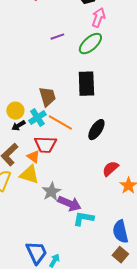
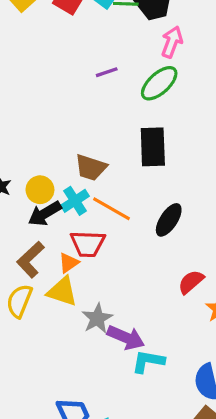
brown trapezoid: (47, 97) -> (91, 167), turned 125
black arrow: (18, 126) -> (45, 214), size x1.5
orange triangle: (33, 157) -> (69, 263), turned 48

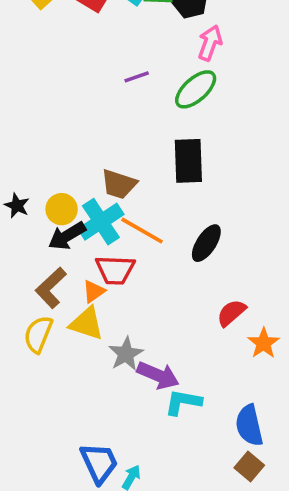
cyan cross: (75, 201) -> (101, 222), size x1.4

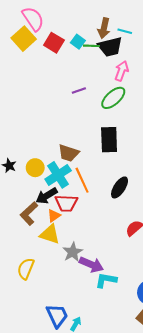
orange line: (142, 231) -> (82, 180), turned 35
black arrow: (67, 236) -> (47, 196), moved
yellow semicircle: (38, 334) -> (26, 269), moved

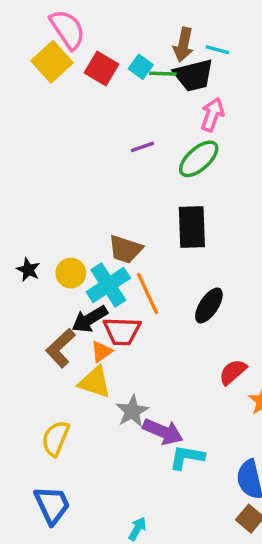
blue trapezoid: (57, 316) -> (52, 505), moved

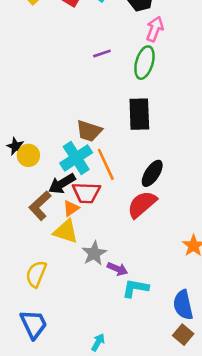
green ellipse: (199, 159) -> (144, 63), turned -32
yellow circle: (71, 273) -> (28, 155), moved
red semicircle: (233, 372) -> (142, 204), moved, size x1.4
purple arrow: (163, 432) -> (117, 269), size x0.7

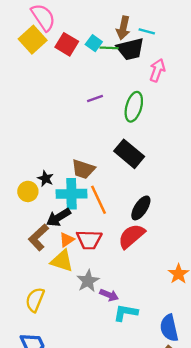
pink arrow: (155, 29) -> (157, 70), moved
black rectangle: (139, 114) -> (129, 154), turned -48
black star: (16, 146) -> (46, 179), moved
cyan cross: (76, 158) -> (71, 194), turned 32
red trapezoid: (86, 193) -> (89, 240), moved

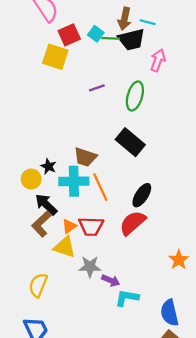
yellow square: (33, 40) -> (55, 57), moved, turned -30
red square: (67, 44) -> (69, 35), turned 35
black arrow: (58, 217) -> (46, 204), moved, turned 75
gray star: (88, 281) -> (90, 267), turned 30

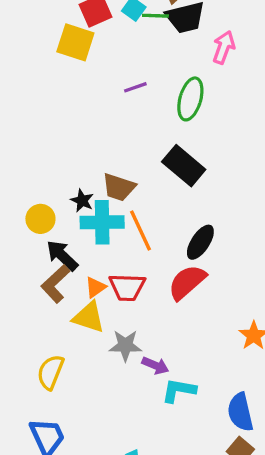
black star: (48, 166) -> (82, 201), moved

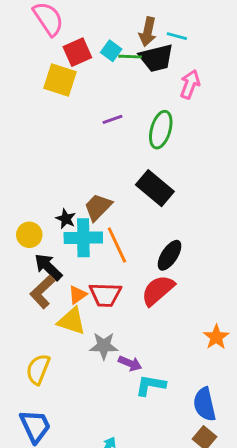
brown trapezoid: (119, 187) -> (98, 207), turned 116

